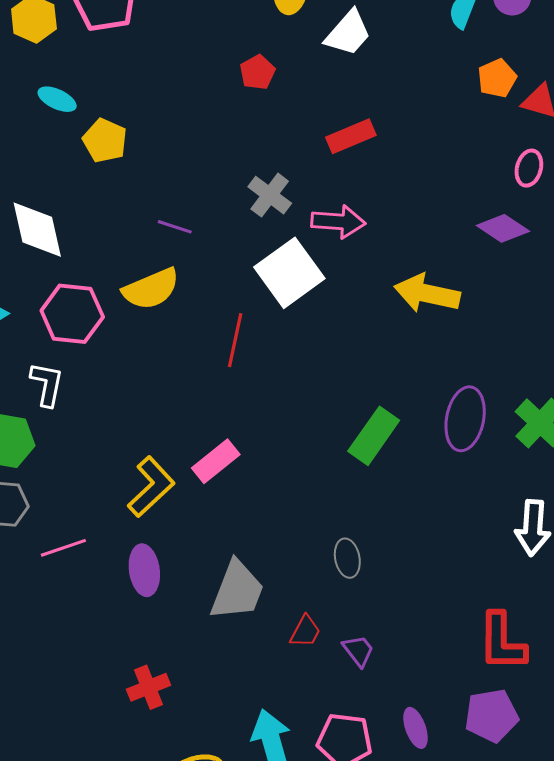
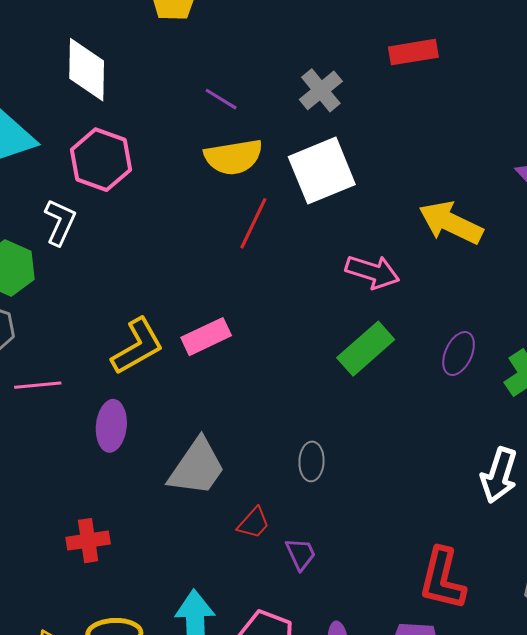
pink arrow: (338, 222) -> (373, 272), moved
yellow semicircle: (151, 289) -> (233, 157), moved
purple ellipse: (465, 419) -> (459, 353), size x0.7

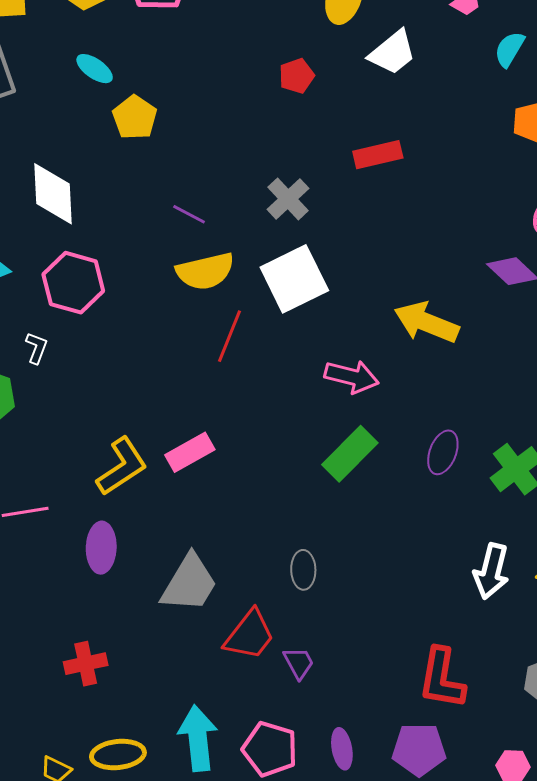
white L-shape: (60, 222) -> (37, 348), size x0.7
red trapezoid: (254, 523) -> (250, 635), size x1.6

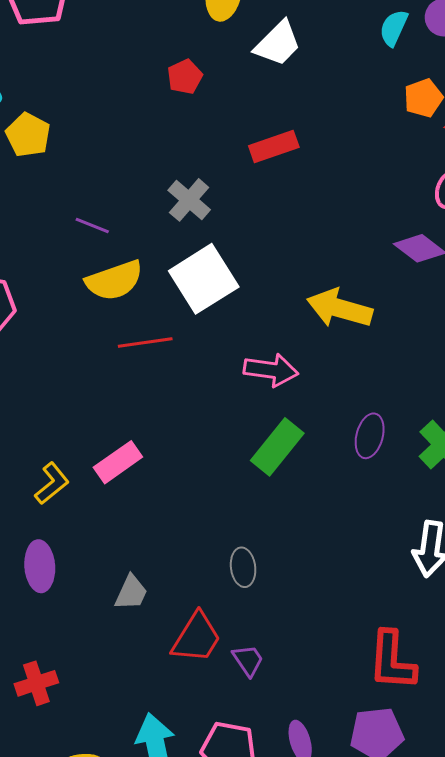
red line: (229, 336) -> (145, 343), turned 66
yellow L-shape: (122, 466) -> (52, 483), size x0.7
gray trapezoid: (189, 583) -> (131, 592), size x0.6

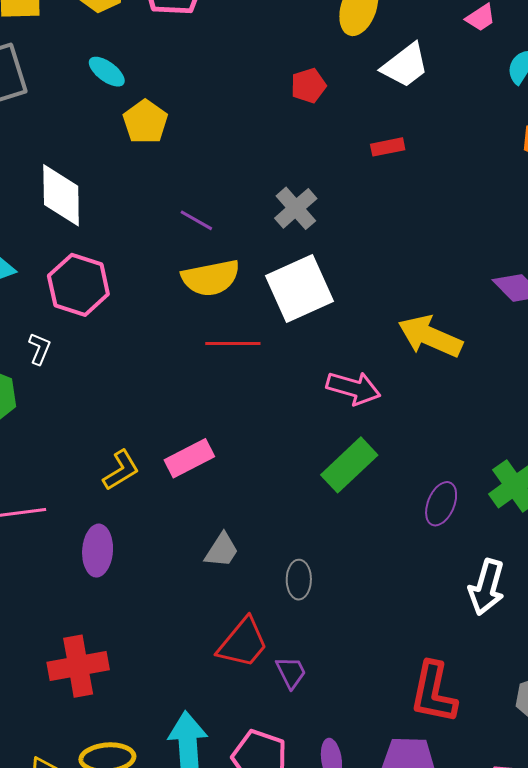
red rectangle: (274, 146) -> (388, 147), moved, size x0.7
purple ellipse: (370, 436) -> (441, 504), moved
gray trapezoid: (131, 592) -> (222, 550), moved
red cross: (36, 683) -> (78, 666), size x1.4

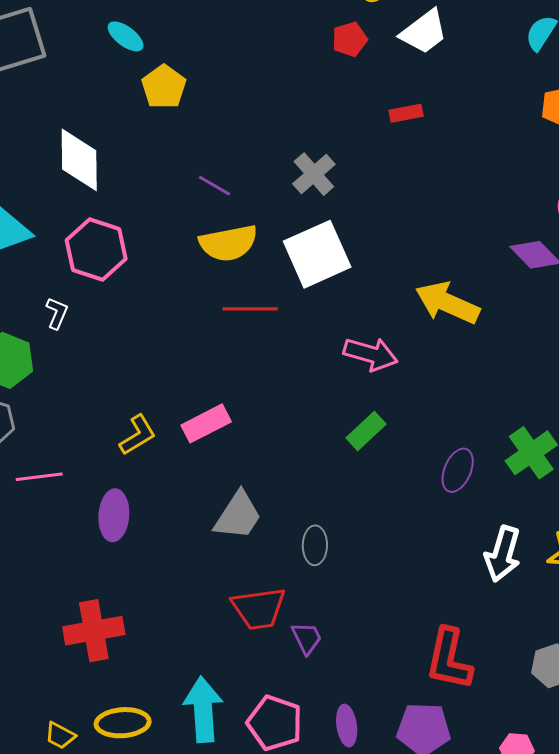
red pentagon: (308, 86) -> (350, 39), moved
green rectangle: (349, 465) -> (366, 431), size x0.7
gray trapezoid: (222, 550) -> (238, 516), size x1.4
red trapezoid: (243, 643) -> (259, 608), turned 42

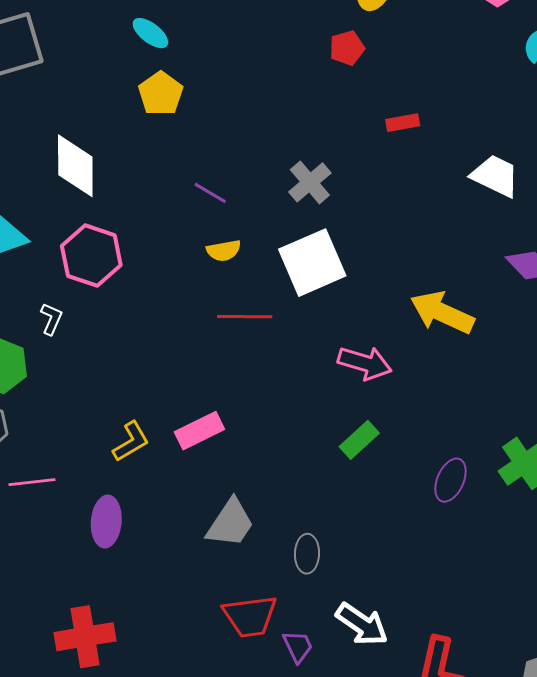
white trapezoid: (424, 32) -> (495, 176), moved, turned -118
cyan ellipse: (126, 36) -> (150, 33), moved
yellow semicircle: (228, 243) -> (224, 251), size x0.6
white arrow: (503, 554) -> (362, 624), moved, turned -72

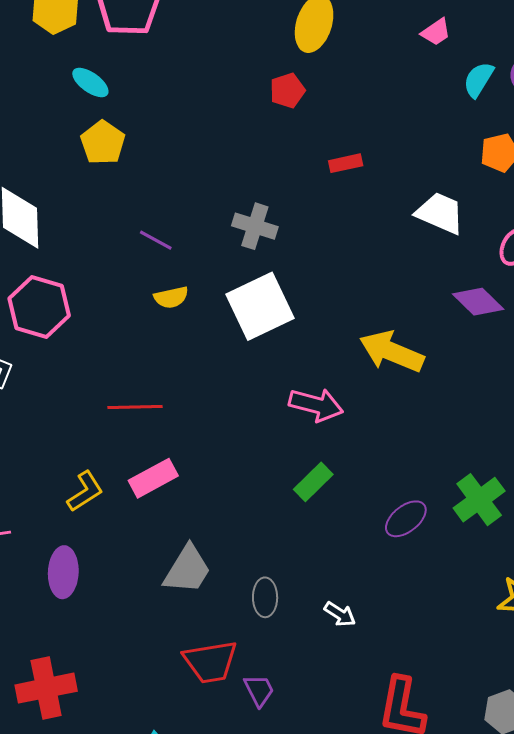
gray cross: (310, 182) -> (255, 226), turned -30
red line: (245, 317) -> (135, 407), moved
purple ellipse: (450, 480) -> (406, 519), turned 30
white arrow: (362, 624) -> (340, 614), moved, size x0.6

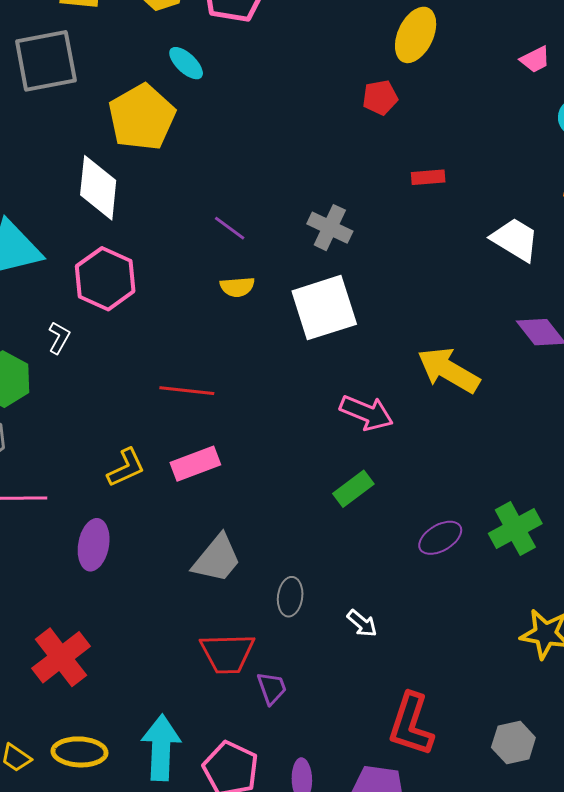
yellow pentagon: (103, 143) -> (142, 117), moved, size x1.5
red cross: (46, 688) -> (61, 657), turned -34

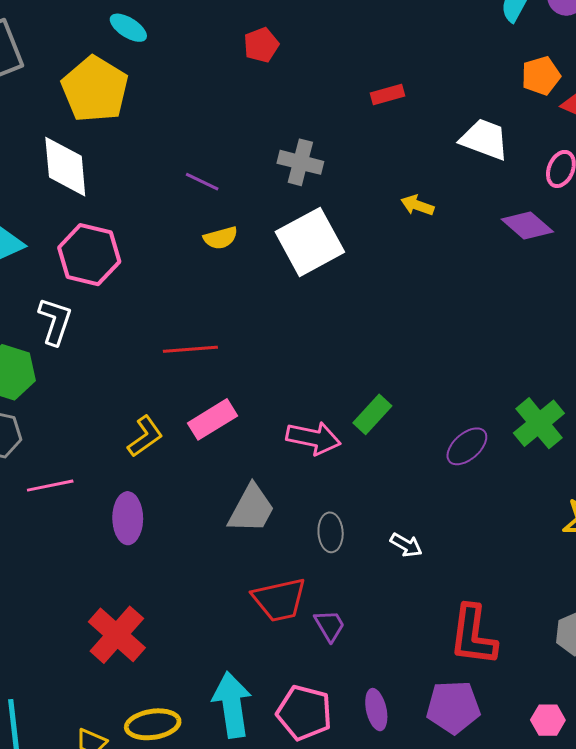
red pentagon: (380, 97) -> (261, 45), moved
white L-shape: (59, 338) -> (55, 321), size x1.5
yellow arrow: (448, 370) -> (417, 205), moved, size x0.5
pink arrow: (366, 413) -> (313, 438), moved

